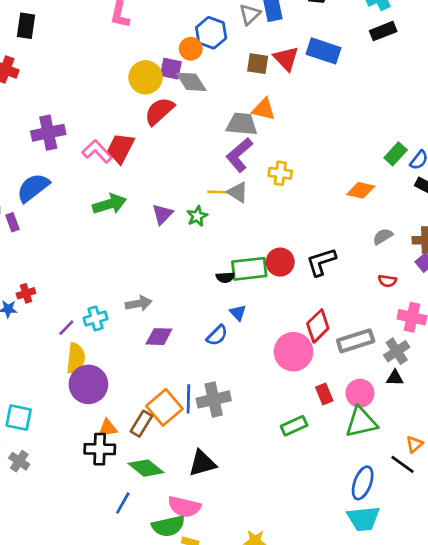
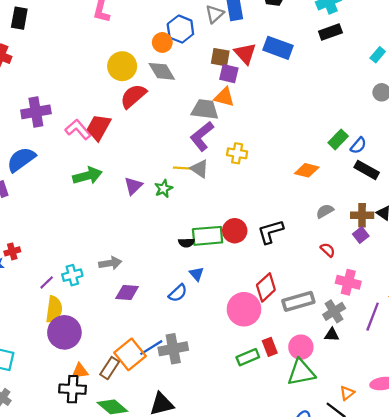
purple square: (171, 69) -> (229, 74), moved
red semicircle: (387, 281) -> (328, 250), turned -147
blue line: (188, 399) -> (151, 348), turned 55
green rectangle: (294, 426) -> (248, 357), moved

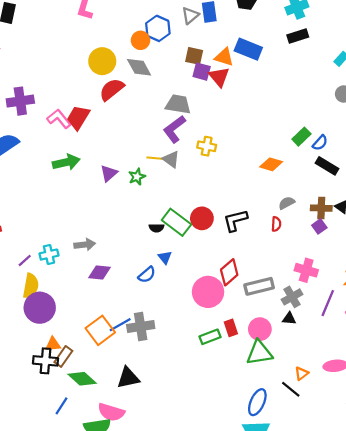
red triangle: (245, 53) -> (219, 77), moved
orange triangle: (224, 97) -> (224, 57), moved
green rectangle: (208, 236) -> (176, 222), turned 40
red semicircle: (328, 250) -> (276, 224), moved, turned 48
brown rectangle: (110, 368) -> (63, 356), moved

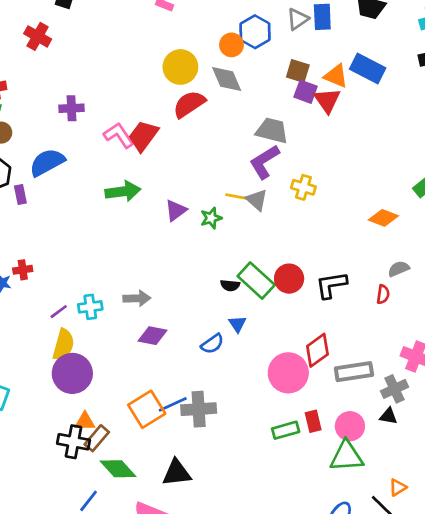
purple cross: (20, 101) -> (71, 108), size x0.7

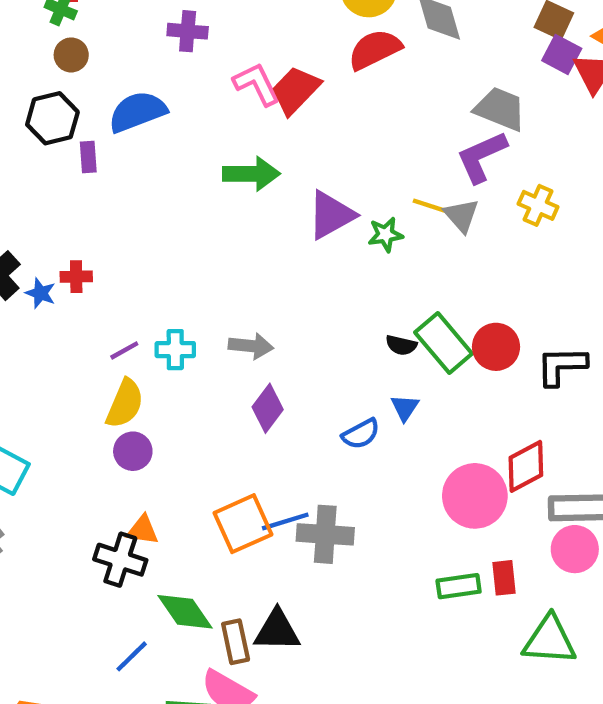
purple triangle: (176, 210) -> (331, 215), size x1.4
purple diamond: (152, 336) -> (268, 408), turned -72
purple circle: (72, 373) -> (133, 451), size x0.6
pink circle: (350, 426) -> (575, 549), moved
brown rectangle: (97, 438) -> (236, 642), moved, turned -60

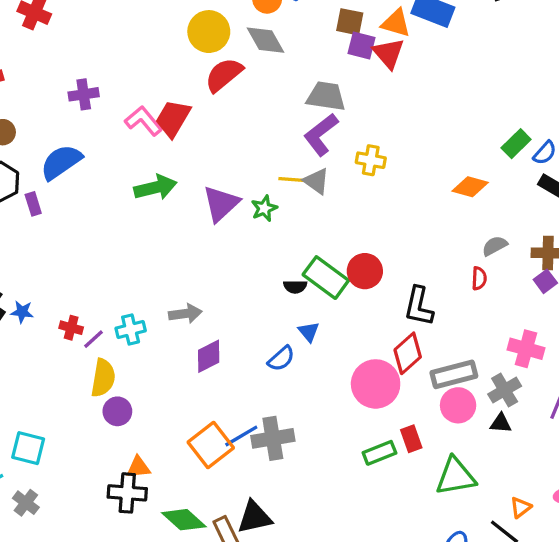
red cross: (76, 277) -> (71, 328), moved, turned 30
black L-shape: (561, 366) -> (419, 306), moved, turned -63
purple diamond: (268, 408) -> (209, 356), turned 40

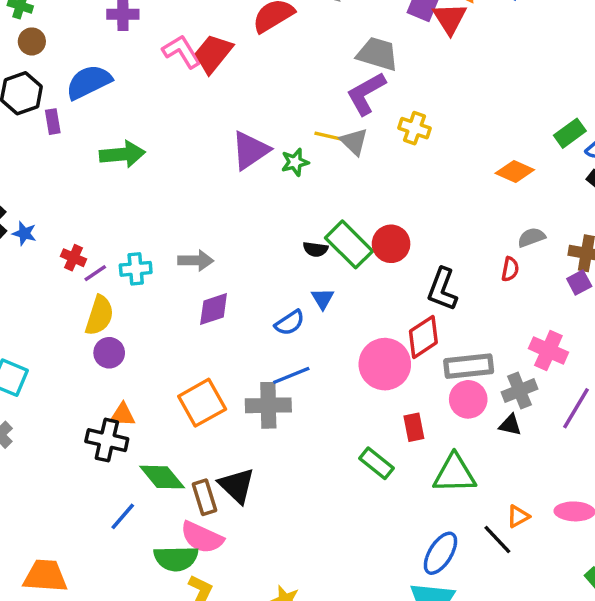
green arrow: (155, 187) -> (122, 154), moved
blue line: (241, 436) -> (291, 375), moved
green rectangle: (379, 453) -> (376, 463), moved, turned 52
black triangle: (254, 517) -> (237, 485), turned 48

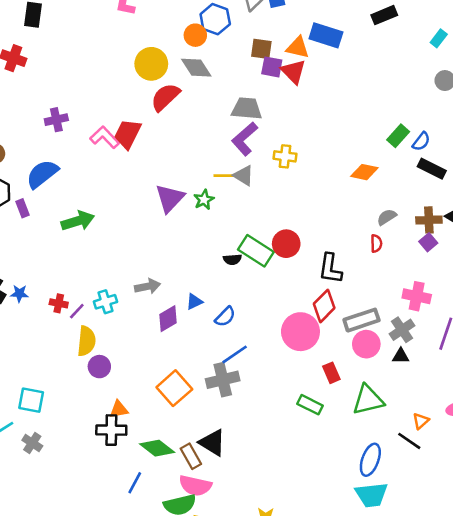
blue triangle: (323, 299) -> (194, 302), moved, turned 48

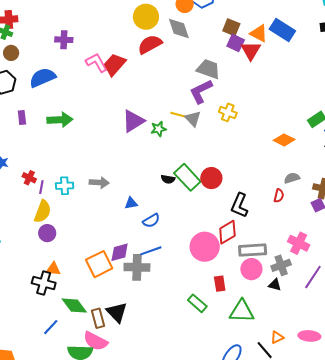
purple rectangle: (22, 208) -> (22, 118), moved
purple line: (77, 311) -> (41, 187), turned -48
purple diamond: (168, 319) -> (120, 252), moved

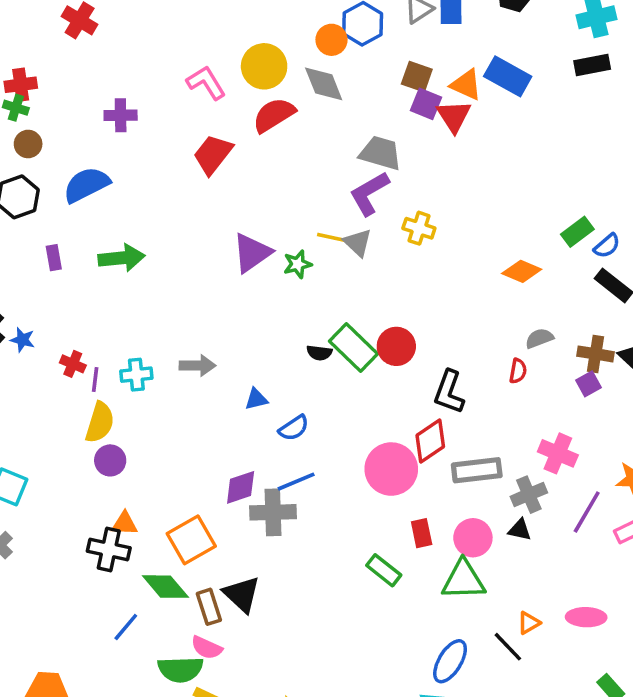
pink L-shape: (97, 63) -> (206, 83), moved
orange square: (99, 264) -> (191, 540), moved
pink circle: (251, 269) -> (473, 538), moved
pink semicircle: (95, 341) -> (207, 648), size x0.7

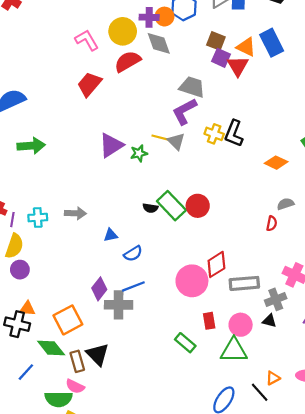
blue rectangle: (508, 76) -> (272, 43), turned 32
purple cross: (121, 115) -> (149, 17), moved
black L-shape: (449, 392) -> (234, 133), moved
purple diamond: (241, 487) -> (99, 289), turned -35

